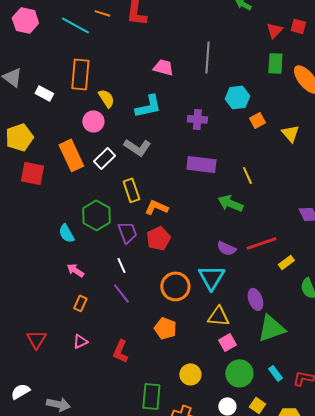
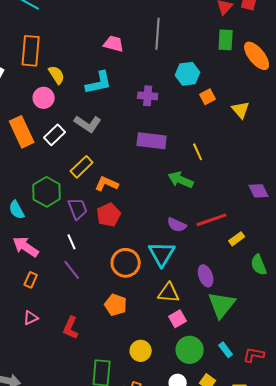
yellow rectangle: (131, 190) -> (82, 167), turned 65
pink arrow: (75, 270) -> (26, 247), size x1.5
green triangle: (271, 328) -> (222, 305), turned -32

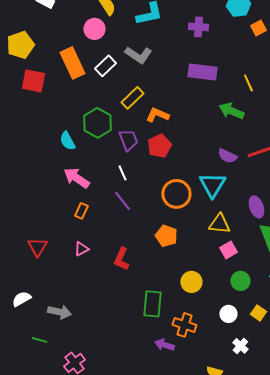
green circle: (190, 350) -> (240, 281), size x0.7

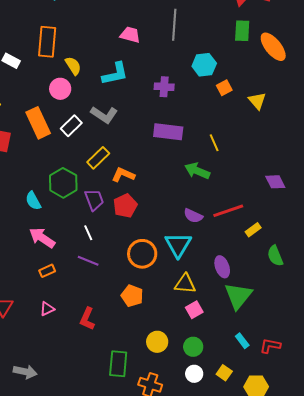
purple line: (122, 201) -> (88, 261), turned -30
orange rectangle: (81, 211) -> (47, 271), turned 42
green circle: (240, 281) -> (193, 347), moved

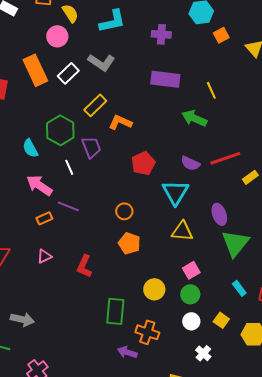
red pentagon: (125, 206) -> (143, 163), moved
white line: (88, 233) -> (69, 167), moved
orange circle: (142, 254) -> (124, 211), moved, size x0.6
purple line: (88, 261) -> (68, 206), moved
pink square: (194, 310) -> (191, 270), moved

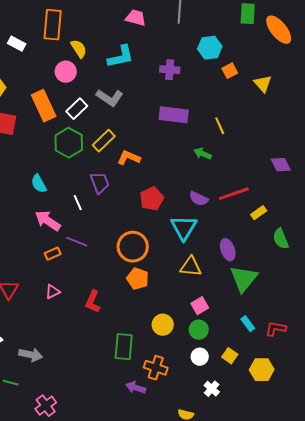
green arrow: (194, 118) -> (203, 154), size x0.7
green hexagon: (60, 130) -> (69, 143), moved
orange circle: (124, 211) -> (133, 247), size x1.8

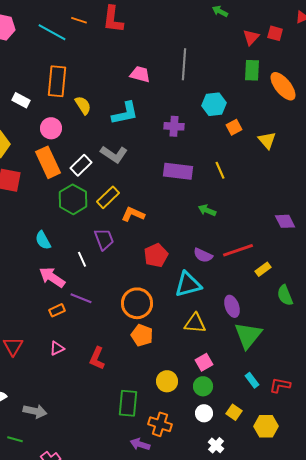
pink circle: (66, 72) -> (51, 128), moved
yellow line: (220, 126) -> (220, 170), moved
cyan triangle: (184, 228) -> (188, 284), turned 44

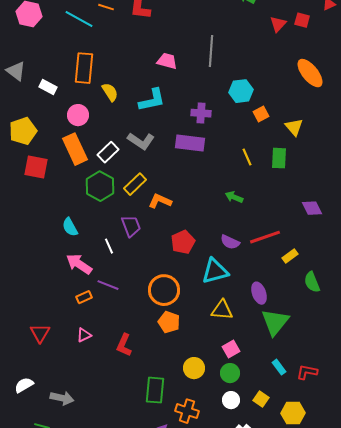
green rectangle: (252, 70) -> (279, 158), moved
purple rectangle: (178, 171) -> (190, 143), moved

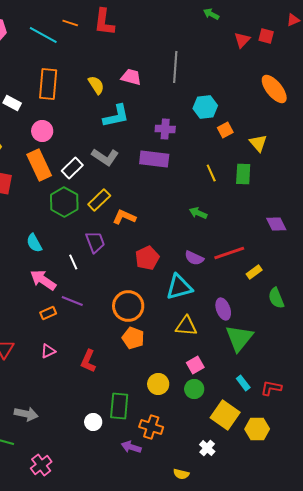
yellow semicircle: (110, 92) -> (96, 85), moved
yellow square: (261, 399) -> (225, 415), size x1.8
white circle: (231, 400) -> (93, 422), moved

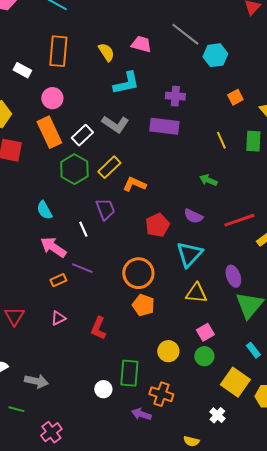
gray line: (175, 67) -> (185, 34), turned -56
cyan hexagon: (205, 107) -> (215, 55), moved
purple semicircle: (194, 258) -> (193, 216), moved
cyan triangle: (179, 287) -> (189, 254), turned -32

